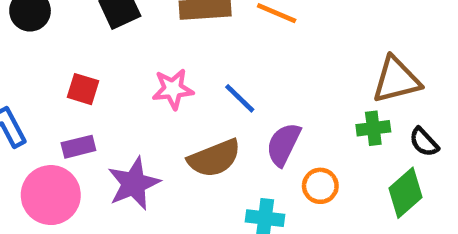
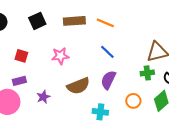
blue line: (240, 98) -> (107, 52), moved
purple star: (134, 184) -> (43, 97), size x0.6
orange circle: (320, 186) -> (133, 101), moved

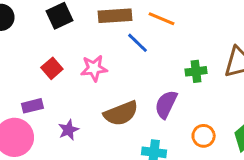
blue line: (107, 52) -> (138, 43), moved
red square: (21, 56) -> (52, 68), moved, turned 32
green cross: (147, 73) -> (196, 71), moved

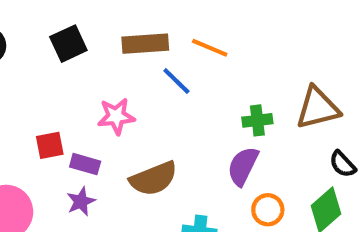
red square: (52, 68) -> (50, 145), moved, turned 30
purple semicircle: (166, 104) -> (243, 166), moved
purple rectangle: (32, 106) -> (85, 164), moved, turned 30

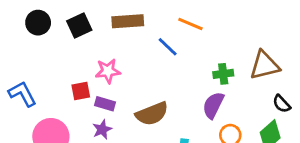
black square: (68, 44) -> (79, 25), moved
brown rectangle: (145, 44) -> (128, 21), moved
pink star: (116, 116) -> (108, 71), moved

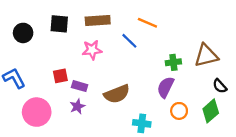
black circle: (38, 23) -> (23, 33), moved
black square: (79, 25) -> (59, 24), turned 30
pink star: (108, 71) -> (92, 50), moved

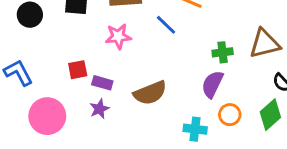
cyan cross: (142, 123) -> (195, 129), moved

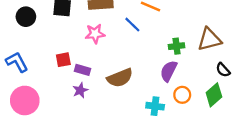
pink circle: (47, 116) -> (25, 100), moved

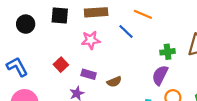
red square: (63, 60) -> (61, 65), turned -32
purple rectangle: (83, 70) -> (89, 74), moved
brown semicircle: (120, 78) -> (114, 82), size x0.6

